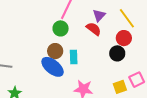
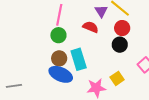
purple triangle: (99, 15) -> (101, 11), moved
cyan rectangle: (74, 57) -> (79, 59), size x1.5
yellow square: (120, 87) -> (117, 78), moved

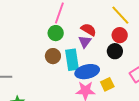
purple triangle: (101, 11) -> (85, 42), moved
blue ellipse: (61, 74) -> (87, 72), moved, turned -45

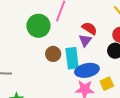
green circle: (56, 33) -> (38, 26), moved, size x1.5

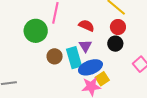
purple triangle: (85, 40) -> (85, 46), moved
yellow square: (107, 84) -> (102, 79), moved

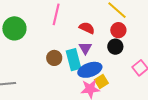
green circle: (36, 31) -> (14, 28), moved

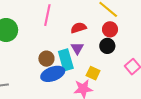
red semicircle: (87, 28) -> (78, 28), turned -42
blue ellipse: (90, 70) -> (53, 74), moved
yellow square: (101, 82) -> (93, 73), moved, turned -32

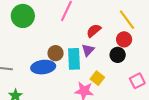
red semicircle: (78, 28) -> (94, 31), turned -35
blue ellipse: (53, 74) -> (43, 67), moved

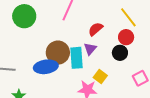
brown circle: (56, 53) -> (58, 53), size x1.5

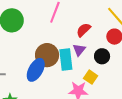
black circle: (120, 53) -> (102, 56), moved
blue ellipse: (46, 67) -> (36, 70), turned -50

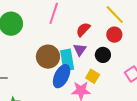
blue ellipse: (36, 70) -> (62, 76), moved

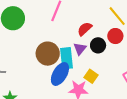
black circle: (103, 55) -> (98, 45), moved

